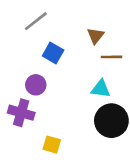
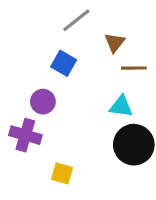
gray line: (36, 21) -> (76, 20), moved

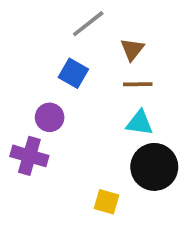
brown line: (134, 68) -> (138, 84), moved
yellow square: (62, 173) -> (107, 202), moved

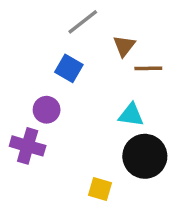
brown line: (138, 84) -> (148, 68), moved

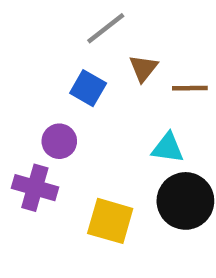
brown triangle: (124, 46) -> (143, 68), moved
yellow square: (100, 189) -> (110, 221), moved, size x1.5

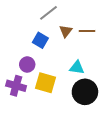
brown line: (190, 88) -> (87, 31), moved
yellow square: (110, 221) -> (45, 83), moved

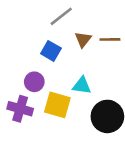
cyan triangle: (77, 68) -> (82, 86), moved

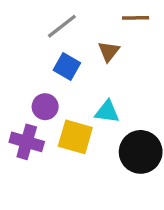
gray line: (61, 16) -> (62, 26), moved
brown line: (110, 39) -> (136, 18), moved

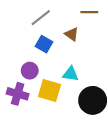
brown triangle: (109, 51) -> (72, 34), turned -32

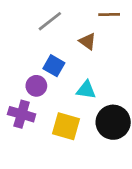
blue square: (44, 44) -> (54, 66), moved
yellow square: (50, 90) -> (66, 126), moved

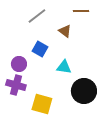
purple circle: (36, 86) -> (19, 64), moved
yellow square: (66, 126) -> (42, 104), moved

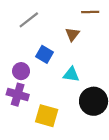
gray line: (37, 16) -> (29, 20), moved
brown triangle: (65, 31) -> (72, 34), turned 32

